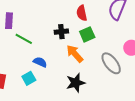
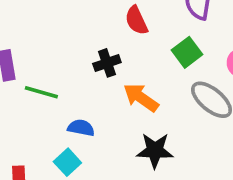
green square: (87, 34) -> (187, 52), moved
black star: (76, 83) -> (155, 150), turned 30

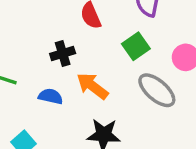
blue semicircle: (81, 128) -> (51, 96), moved

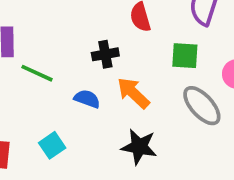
green square: (136, 46) -> (185, 56), turned 32

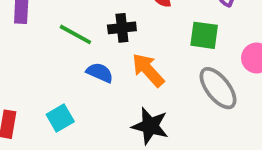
green line: (37, 73) -> (75, 34), moved

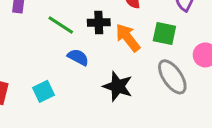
orange arrow: (148, 70) -> (128, 38), moved
black star: (150, 126) -> (118, 86), moved

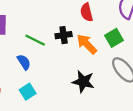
green square: (164, 33) -> (114, 38), turned -36
blue semicircle: (78, 57) -> (24, 62), moved, turned 35

